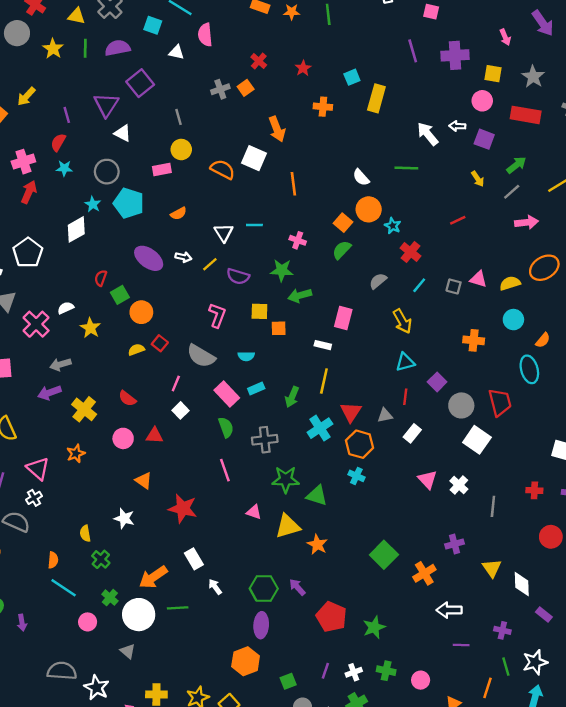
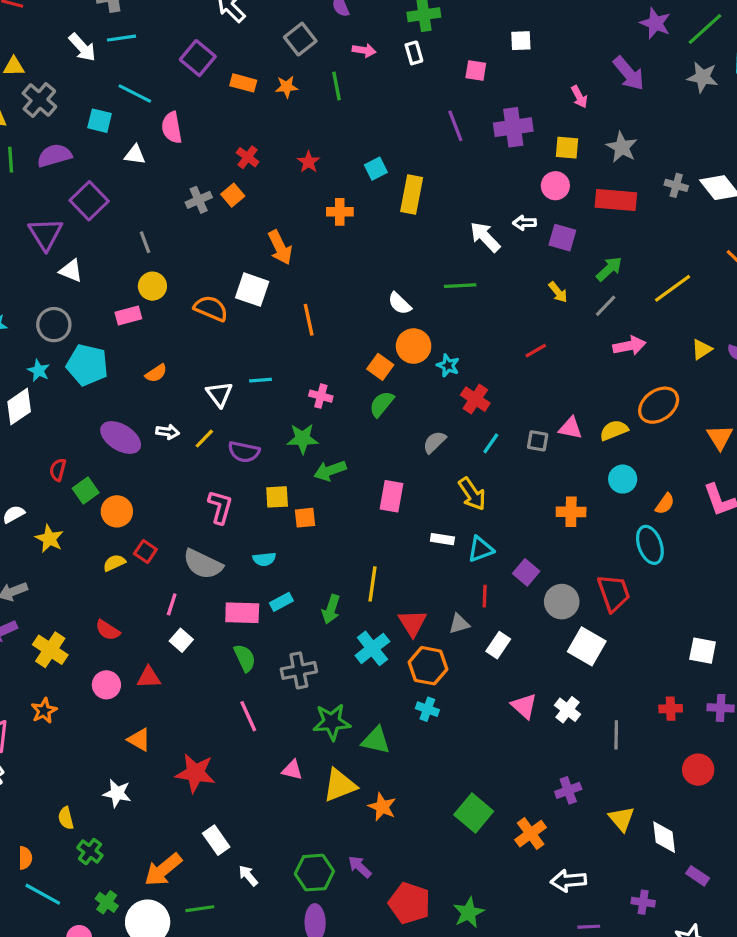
white rectangle: (323, 345) -> (442, 539), moved
pink rectangle: (227, 394) -> (242, 613), turned -40

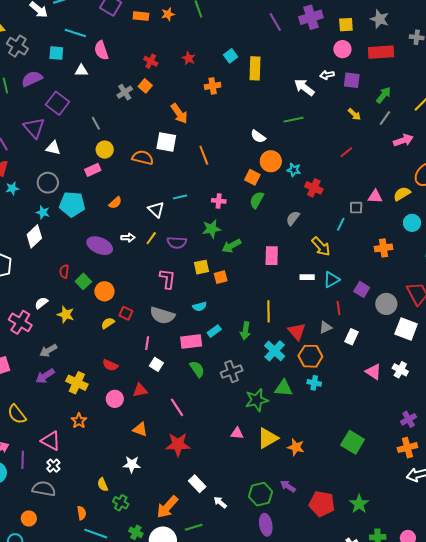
cyan line: (491, 443) -> (341, 224), moved
pink line: (248, 716) -> (177, 407), moved
green triangle: (376, 740) -> (284, 388), moved
orange cross: (531, 834) -> (407, 448), moved, turned 30

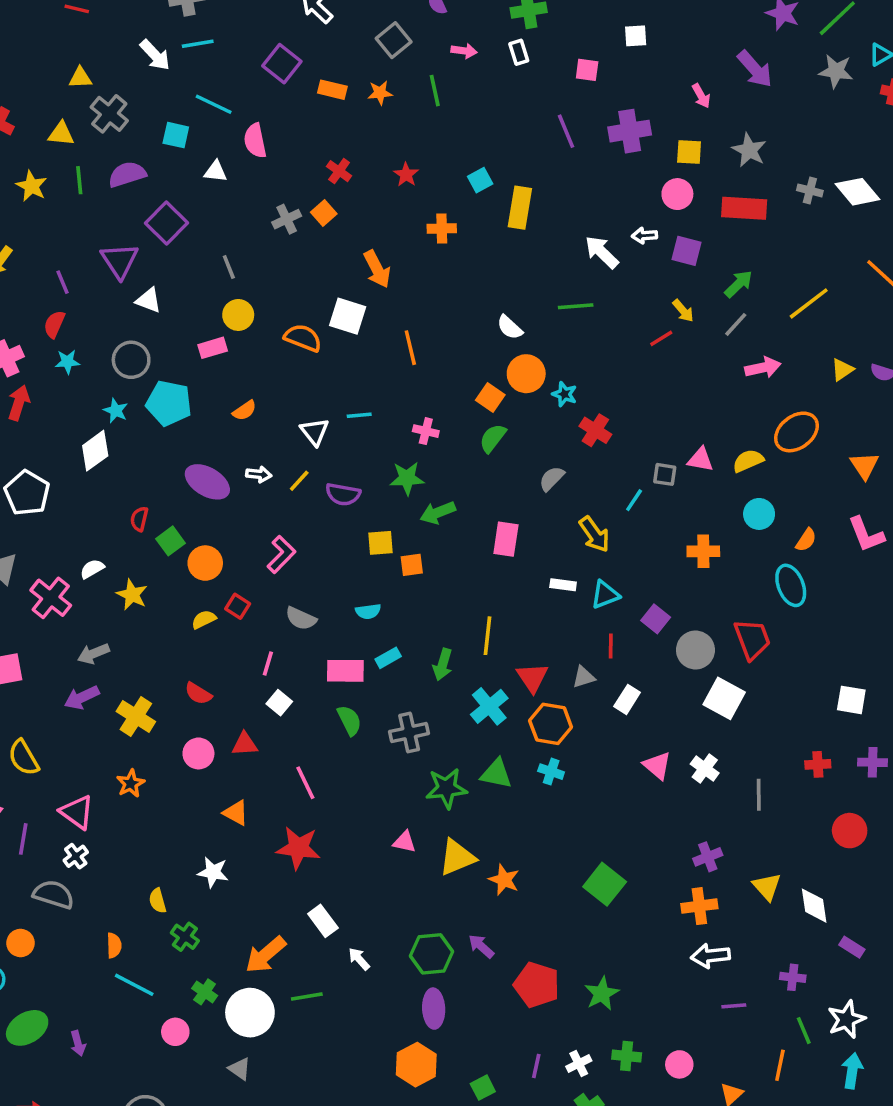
red line: (346, 152) -> (661, 338), moved
pink L-shape: (168, 279) -> (281, 554), moved, turned 30
gray semicircle: (162, 315) -> (301, 618), size x0.7

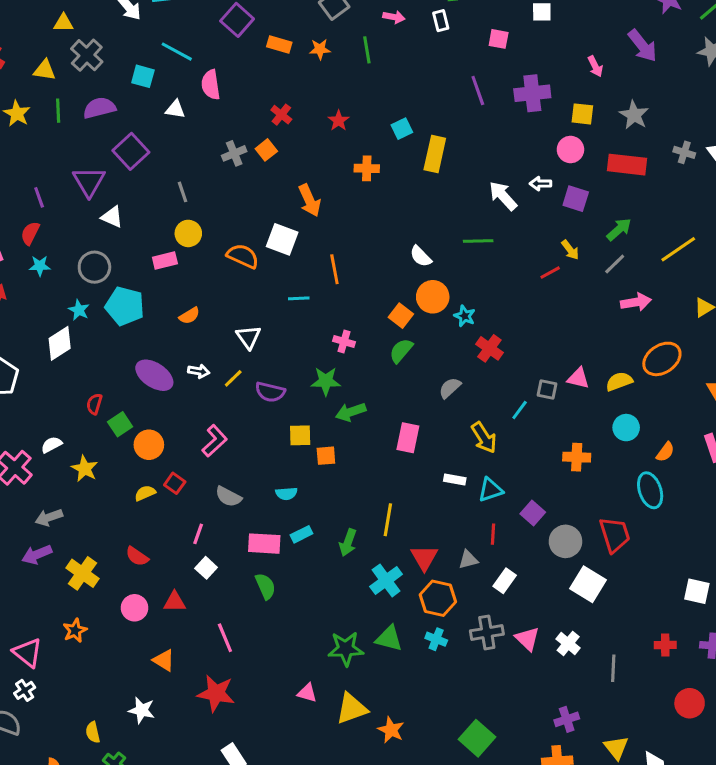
cyan line: (359, 415) -> (299, 298), moved
gray cross: (409, 733) -> (487, 633), moved

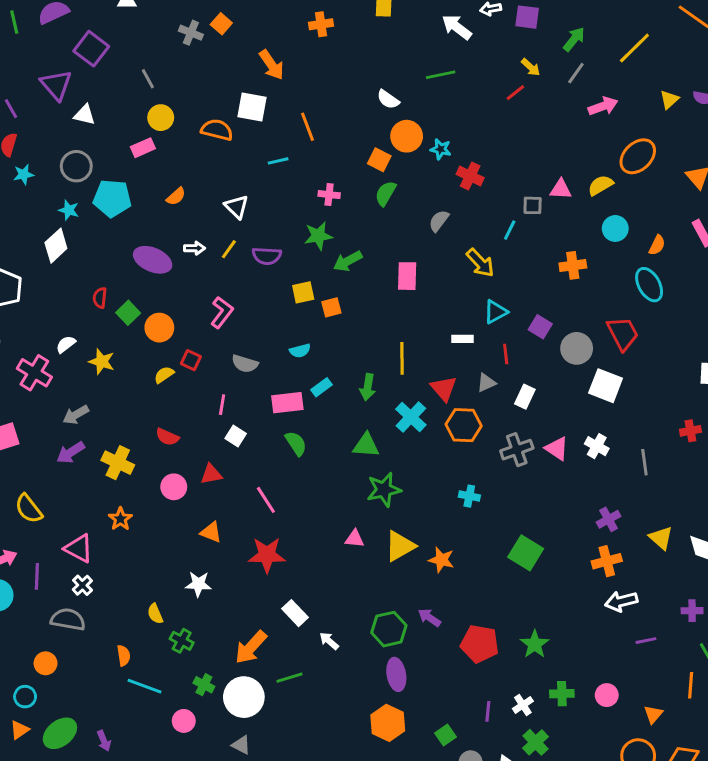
gray cross: (234, 153) -> (191, 33), turned -35
white rectangle: (455, 479) -> (463, 339), moved
green triangle: (389, 639) -> (366, 445), moved
cyan cross: (436, 639) -> (469, 496), moved

